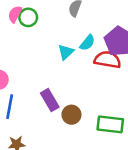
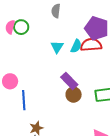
cyan semicircle: (87, 43) -> (76, 46), moved
purple rectangle: (50, 100) -> (69, 81), moved

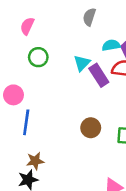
green circle: (21, 27) -> (38, 57), moved
cyan semicircle: (76, 46) -> (111, 45), moved, turned -136
purple rectangle: (69, 81) -> (99, 75), moved

